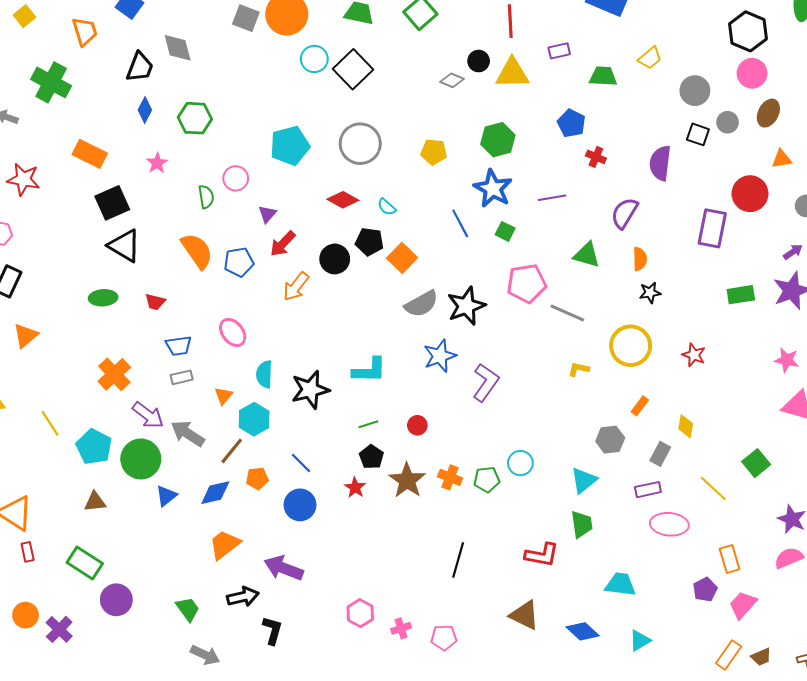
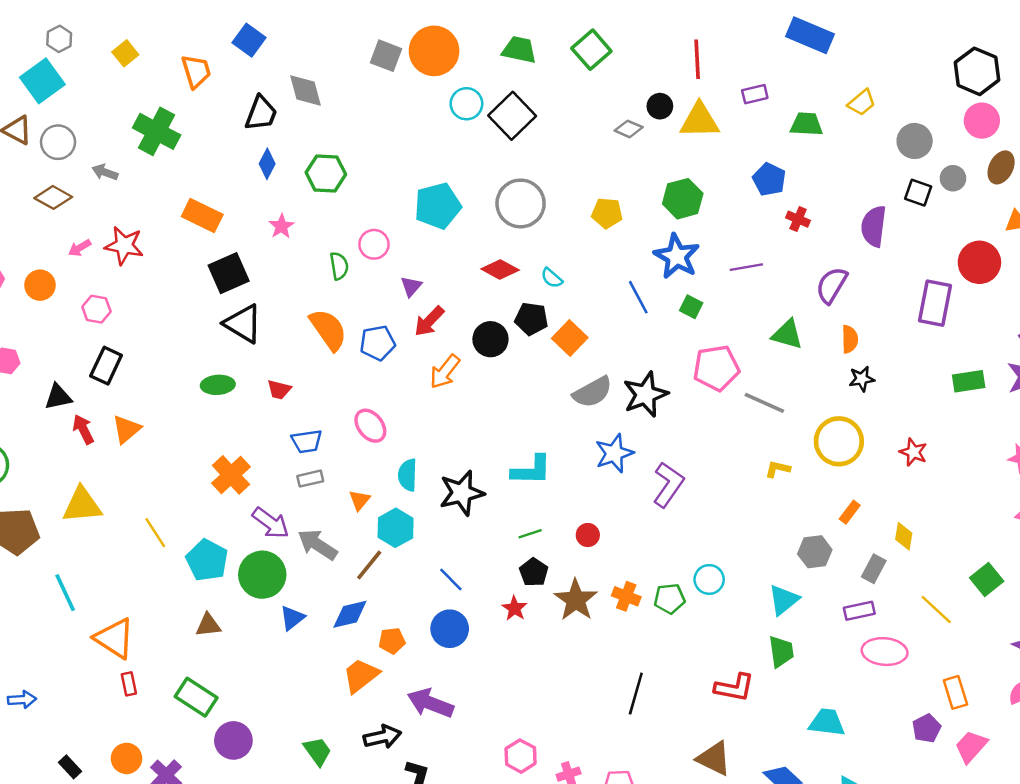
orange pentagon: (257, 478) -> (392, 641), moved

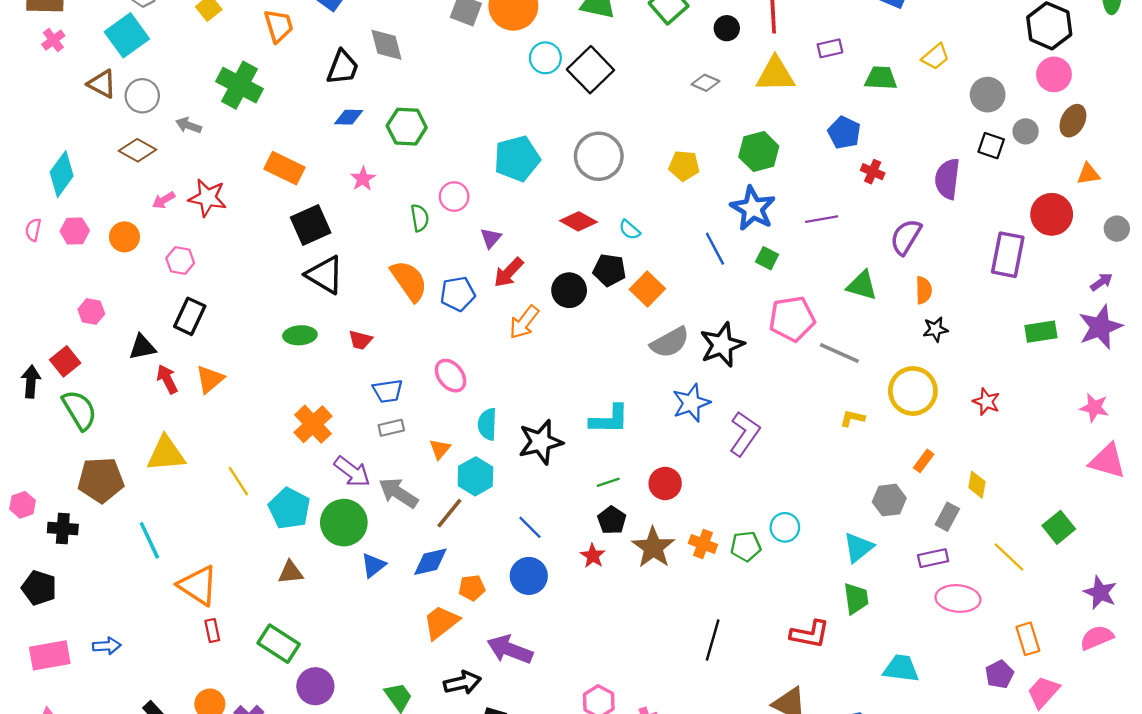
black circle: (660, 106) -> (727, 28), moved
blue diamond: (267, 164) -> (349, 117), turned 64
red circle: (588, 535) -> (665, 483), size x1.4

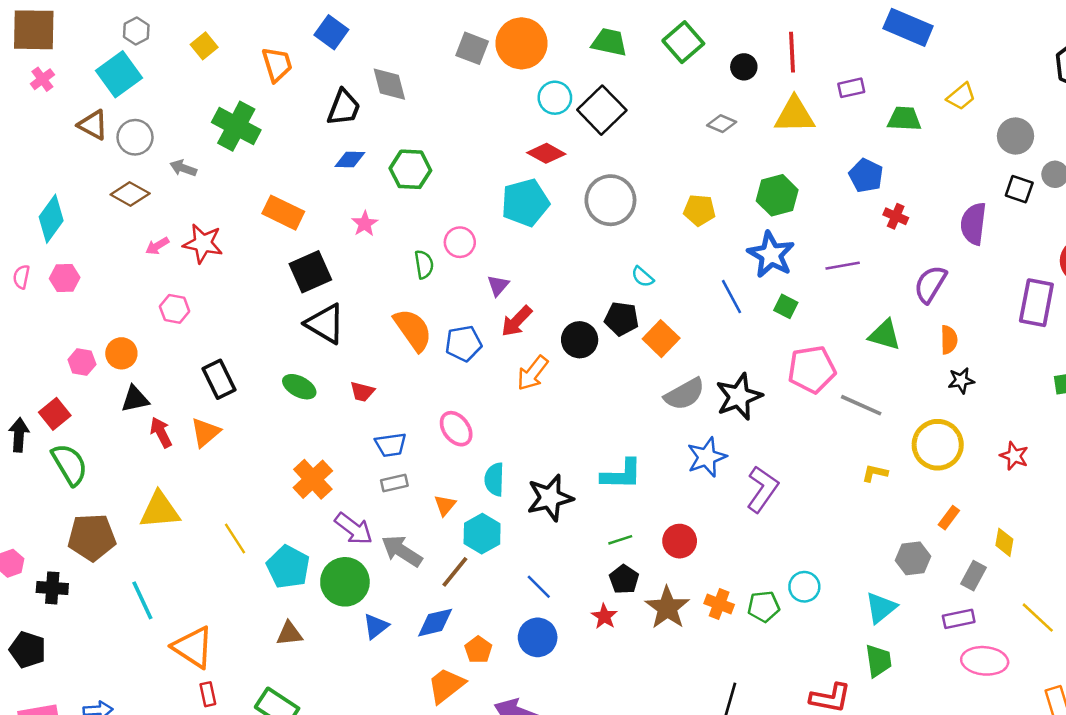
red diamond: (579, 221) -> (546, 153), moved
orange circle: (124, 237) -> (121, 353), moved
black rectangle: (190, 316) -> (219, 379), moved, turned -51
green ellipse: (300, 335) -> (299, 387), turned 32
orange pentagon: (472, 588) -> (478, 650), turned -30

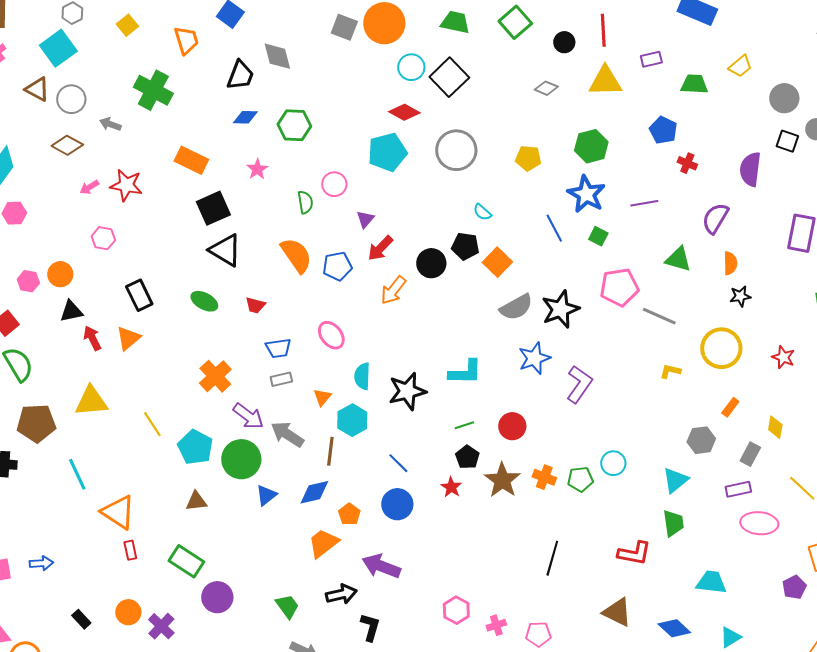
brown line: (455, 572) -> (330, 451), turned -32

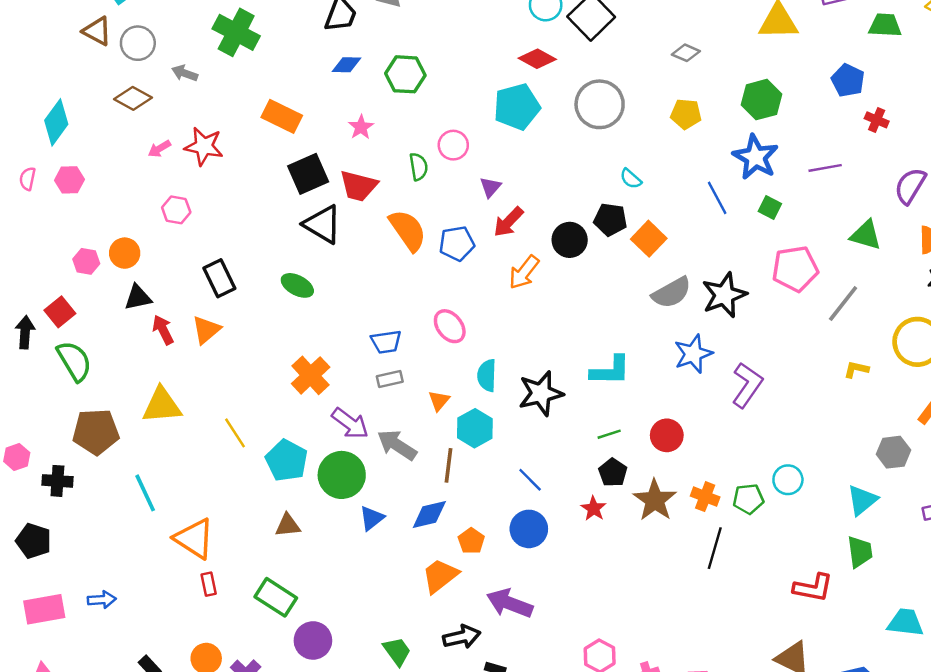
gray diamond: (546, 88) -> (686, 53), moved
red trapezoid: (255, 305) -> (359, 186), moved, size x1.6
gray line: (659, 316) -> (843, 303), turned -76
black line: (552, 558) -> (715, 548), moved

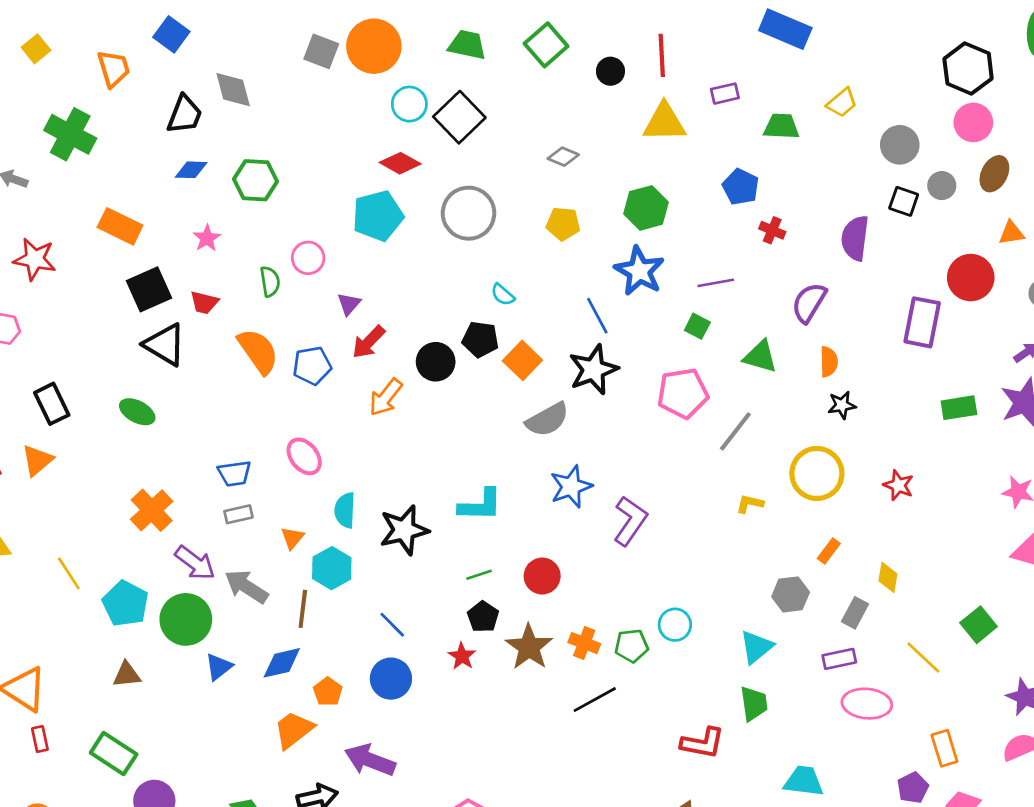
red trapezoid: (359, 186) -> (204, 303), size x0.7
green square: (770, 207) -> (697, 326), moved
black star: (724, 295) -> (593, 370), moved
black line: (715, 548) -> (595, 700), turned 45

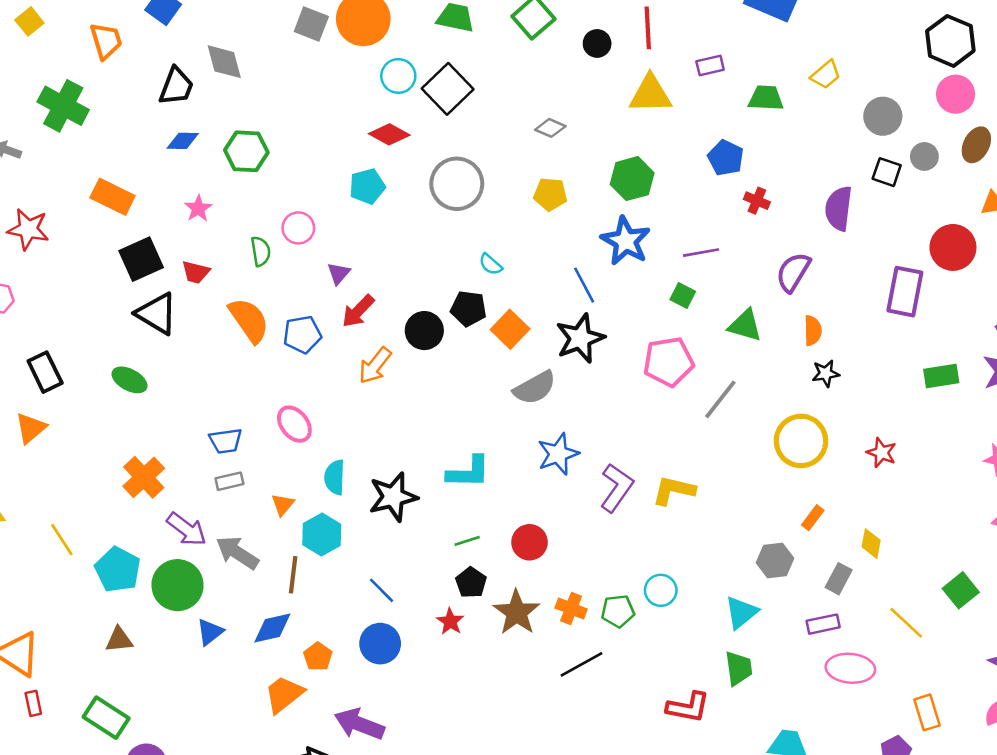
cyan pentagon: (378, 216) -> (367, 186), size x0.7
yellow L-shape: (750, 504) -> (674, 490), moved, size x1.6

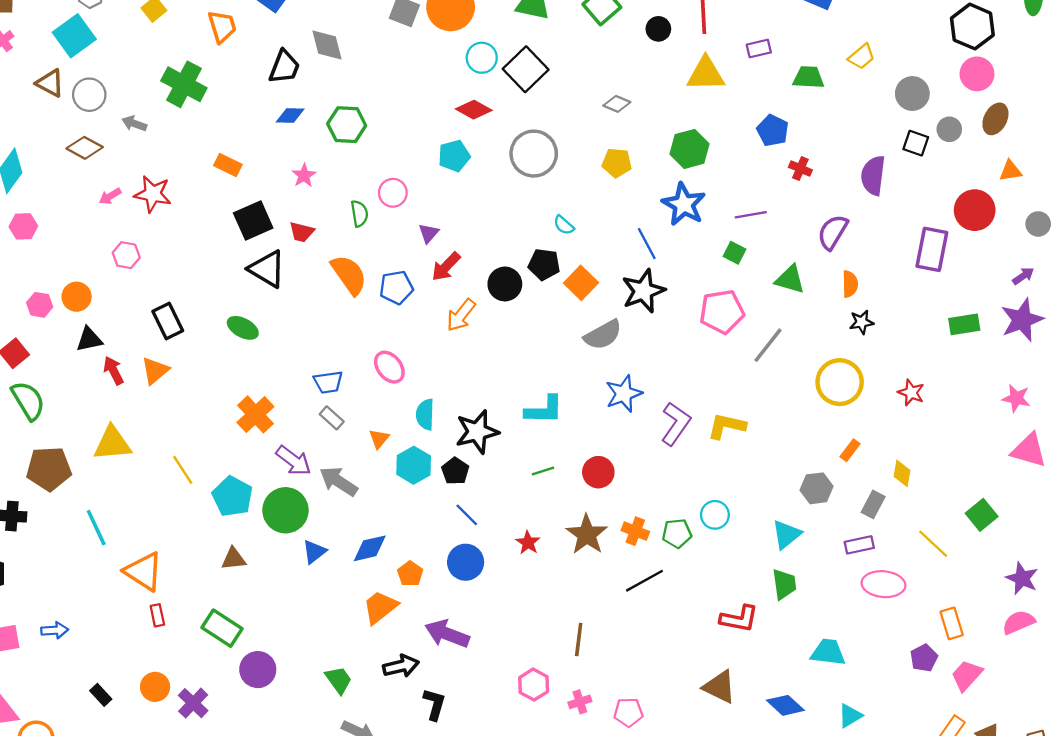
orange rectangle: (113, 197) -> (228, 165), size x0.7
gray rectangle: (229, 481) -> (332, 418), turned 55
brown line: (293, 575) -> (579, 640), moved
black pentagon: (471, 583) -> (455, 471), moved

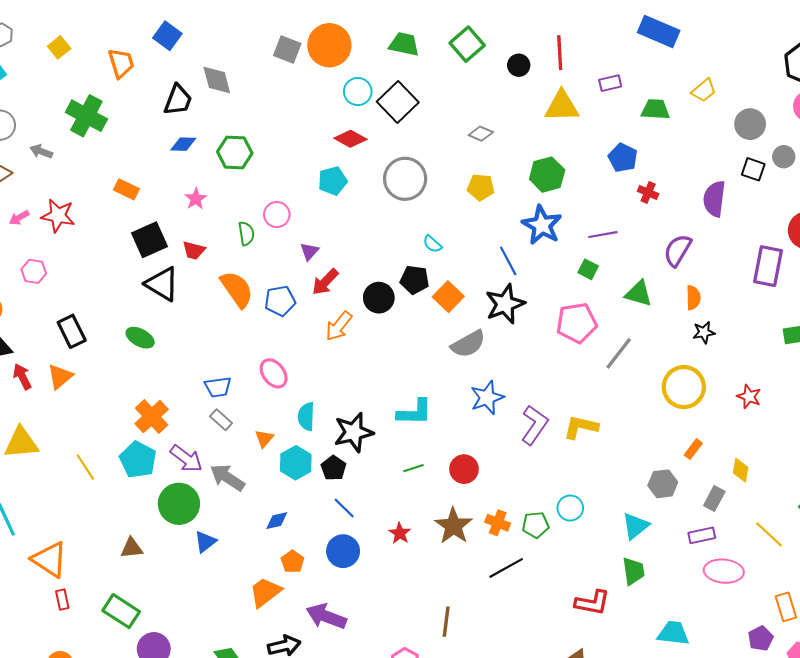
cyan pentagon: (232, 496) -> (138, 460), moved
blue diamond: (370, 548) -> (277, 521), moved, size x0.7

